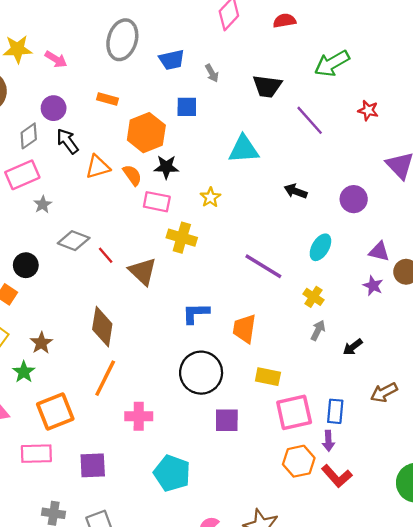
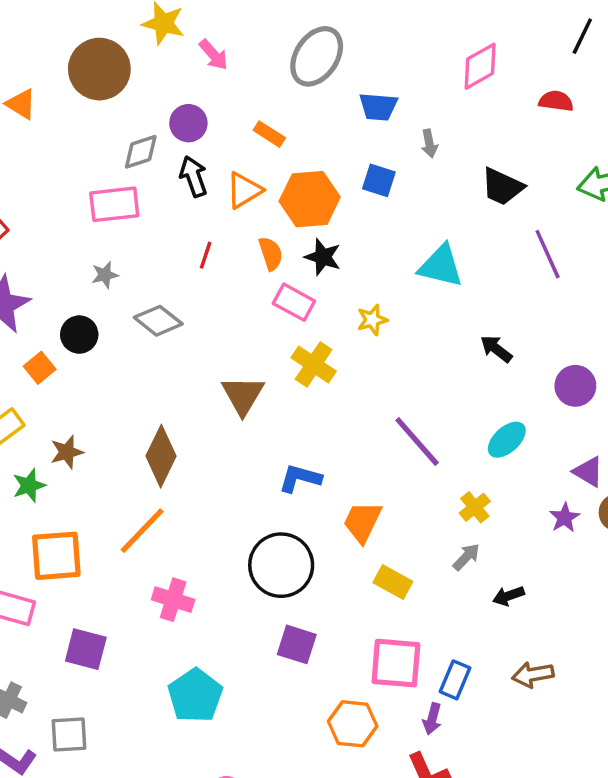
orange triangle: (98, 167) -> (244, 190), moved, turned -32
gray star: (43, 204) -> (105, 275), moved
red line: (106, 255) -> (206, 255), moved, turned 42
yellow rectangle: (268, 377) -> (393, 582), moved
orange hexagon: (299, 461) -> (353, 724), moved

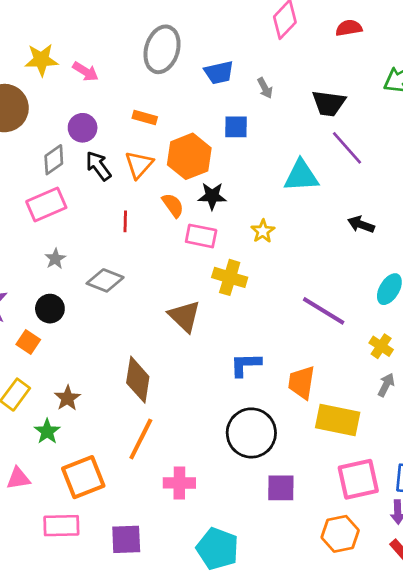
purple line: (548, 254) -> (347, 148), moved
yellow rectangle: (393, 582) -> (338, 420), size x1.5

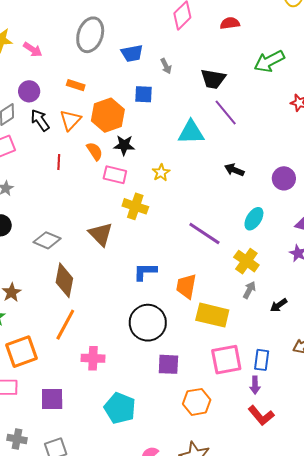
gray diamond: (105, 280) -> (47, 240), moved
yellow cross: (381, 346) -> (246, 261), size x1.4
orange hexagon: (340, 534) -> (197, 402), moved

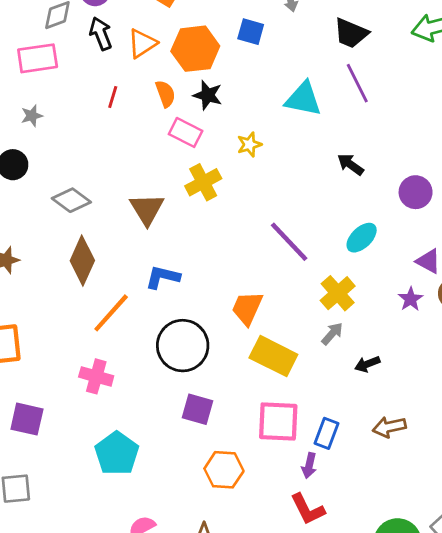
yellow cross: (135, 206) -> (203, 182), turned 30
blue L-shape: (145, 272) -> (163, 277), moved
orange line: (65, 325) -> (111, 313), moved

